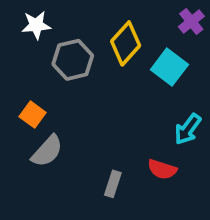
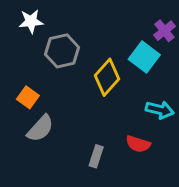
purple cross: (191, 21) -> (164, 31), moved
yellow diamond: (126, 43) -> (107, 77), moved
cyan arrow: (188, 129) -> (160, 110), turned -112

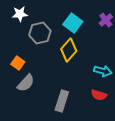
cyan square: (144, 57) -> (73, 23), moved
red semicircle: (138, 144) -> (99, 95), moved
gray rectangle: (96, 156) -> (62, 101), size x1.5

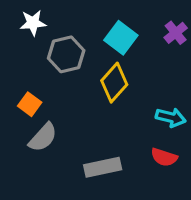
gray rectangle: (62, 101) -> (103, 167), turned 60

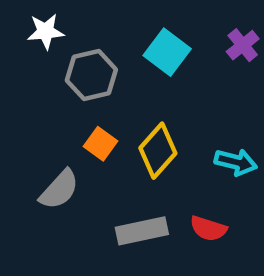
yellow diamond: (114, 83) -> (158, 151), moved
orange square: (30, 104) -> (101, 144), moved
red semicircle: (164, 157) -> (208, 229), moved

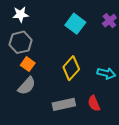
gray hexagon: (91, 75) -> (21, 42), moved
orange square: (101, 144) -> (28, 64), moved
red semicircle: (208, 229) -> (94, 103), turned 49

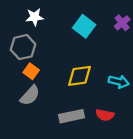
white star: (21, 14) -> (35, 17), moved
yellow diamond: (71, 68) -> (80, 76), turned 40
red semicircle: (94, 103) -> (105, 115), turned -56

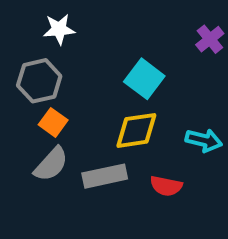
cyan square: (84, 26) -> (144, 79), moved
red semicircle: (105, 115) -> (166, 186), moved
gray rectangle: (71, 116) -> (105, 176), moved

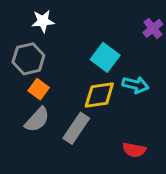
cyan arrow: (204, 140) -> (136, 85), moved
gray rectangle: (105, 176) -> (76, 128), turned -44
red semicircle: (166, 186) -> (134, 150), moved

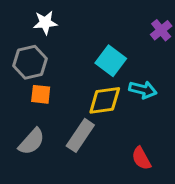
orange square: (39, 89) -> (41, 94), turned -30
gray semicircle: (37, 120) -> (32, 142), moved
red semicircle: (134, 150) -> (141, 158), turned 50

